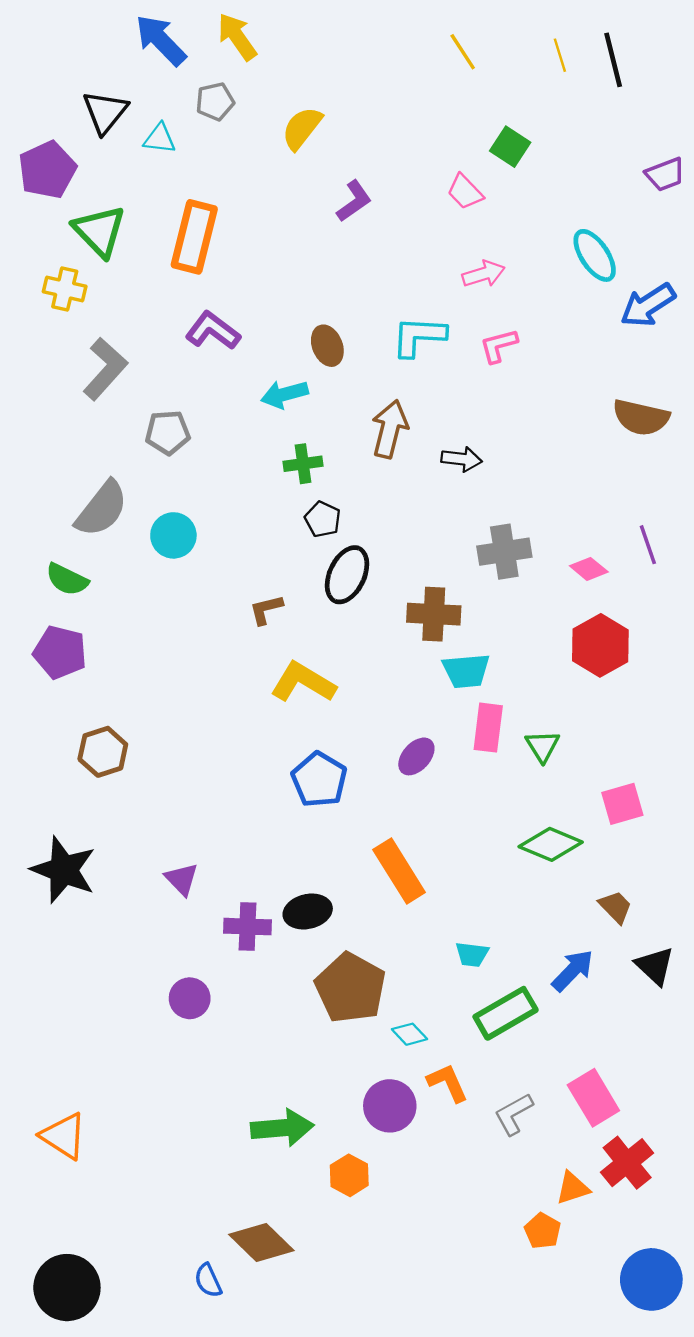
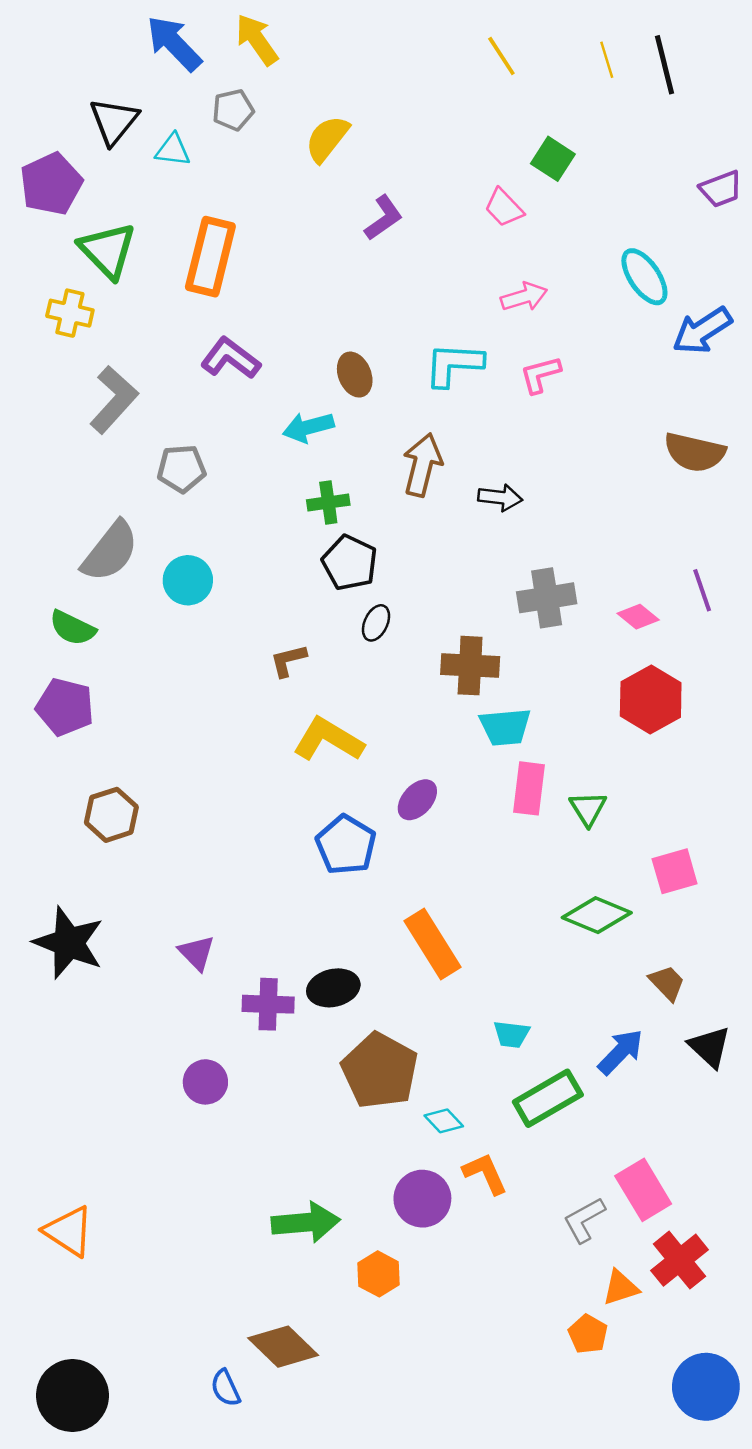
black pentagon: (323, 519) -> (350, 563), size x1.4
black ellipse: (347, 575) -> (376, 623), size x0.6
purple ellipse: (416, 756) -> (417, 800), moved
gray L-shape: (514, 1114) -> (584, 1220), moved

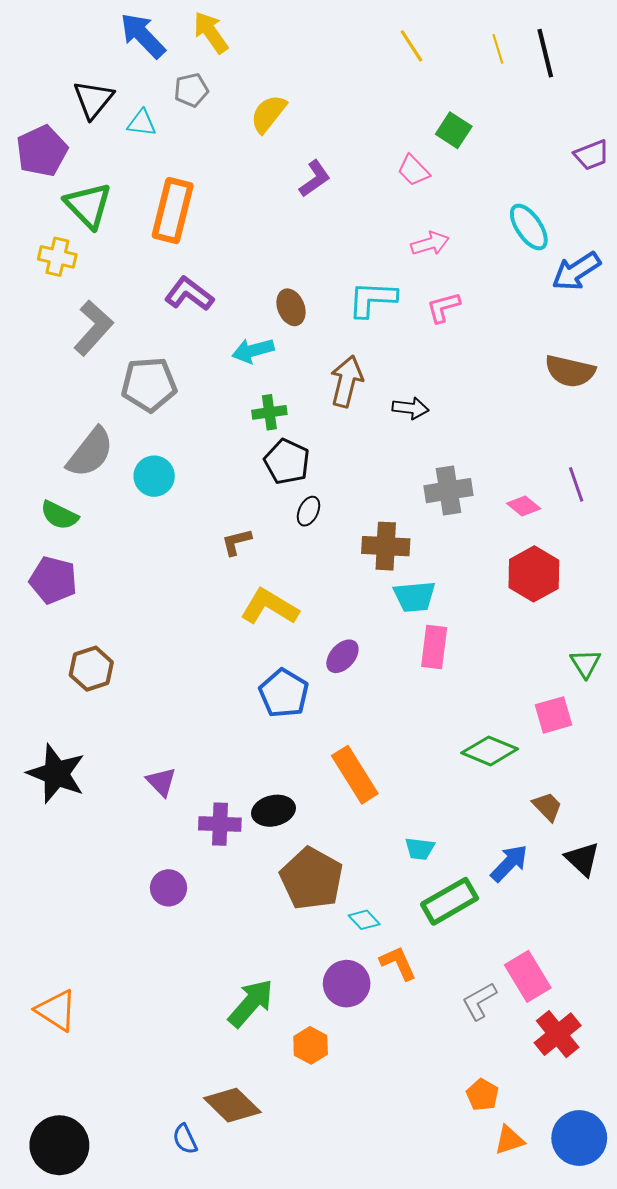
gray pentagon: (182, 469) -> (149, 385), size x1.4
green triangle: (588, 809) -> (585, 663), moved
green arrow: (306, 1222) -> (251, 1003), turned -44
orange triangle: (621, 1288) -> (509, 1140), moved

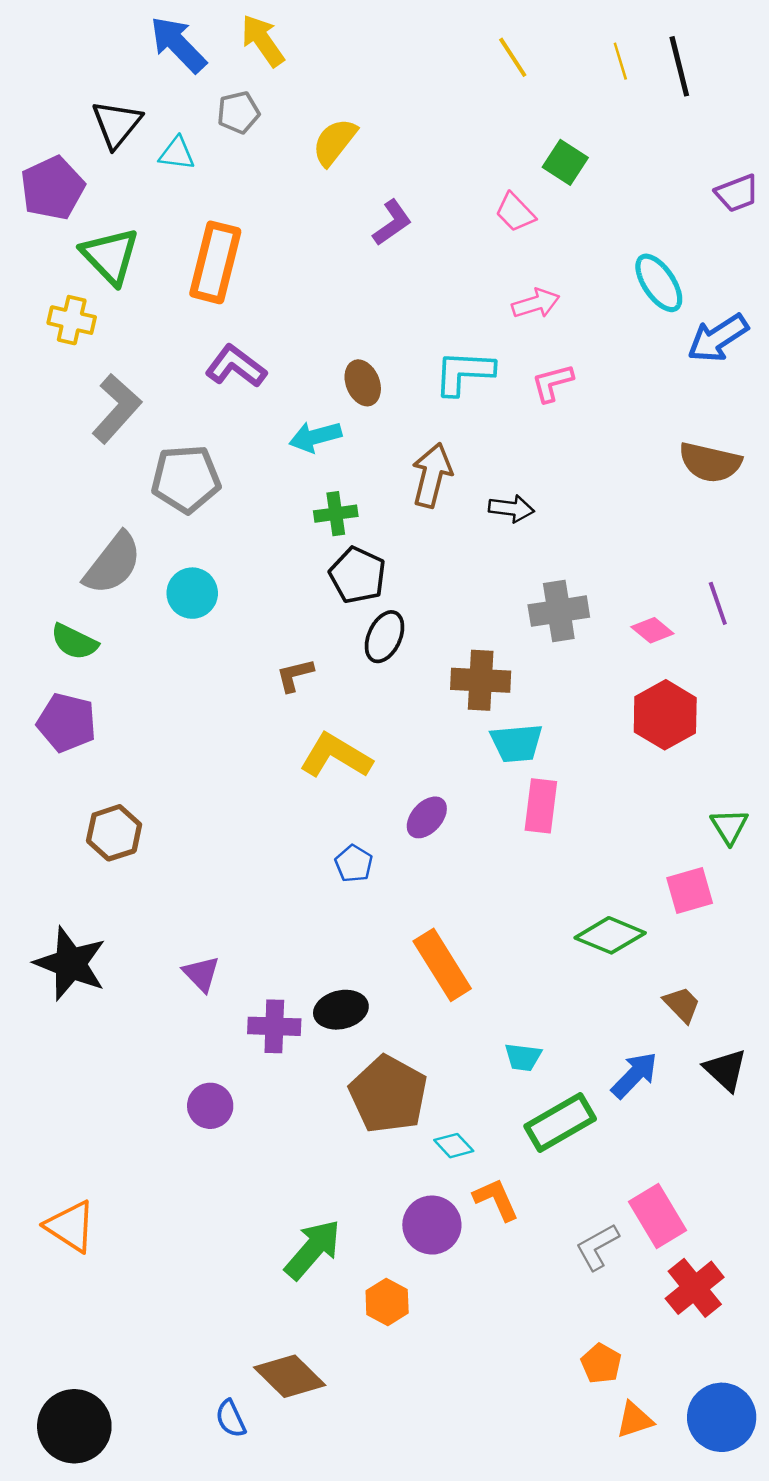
black ellipse: (308, 511) -> (384, 637), size x1.4
blue pentagon: (284, 693) -> (354, 864), size x0.6
orange triangle: (56, 1010) -> (70, 1226), moved

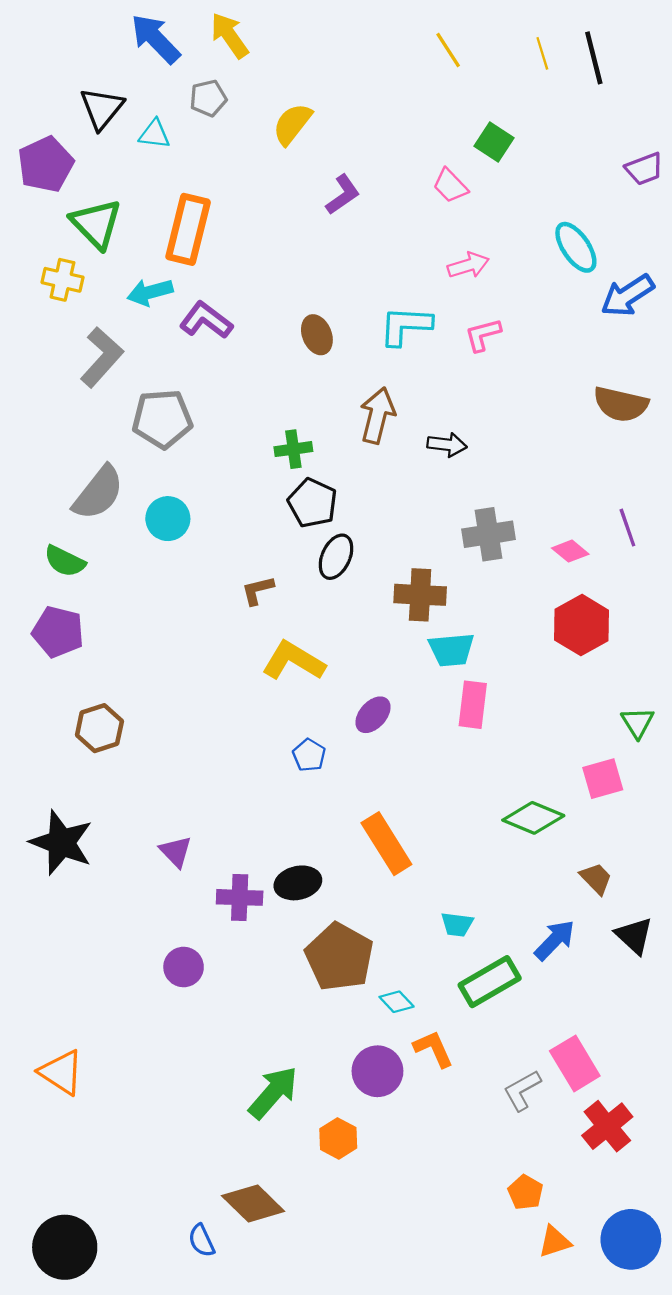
cyan arrow: (315, 437) -> (150, 292), moved

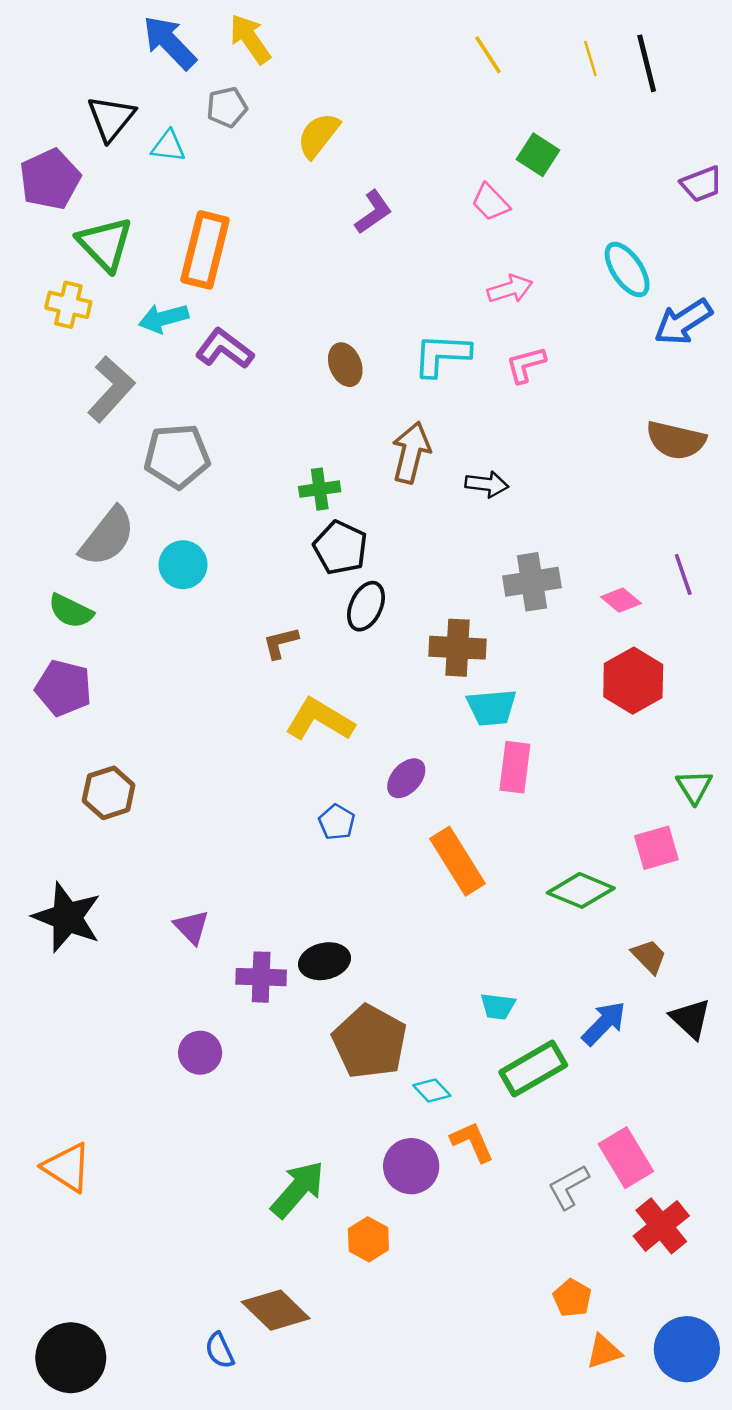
orange rectangle: (386, 844) -> (458, 861), moved

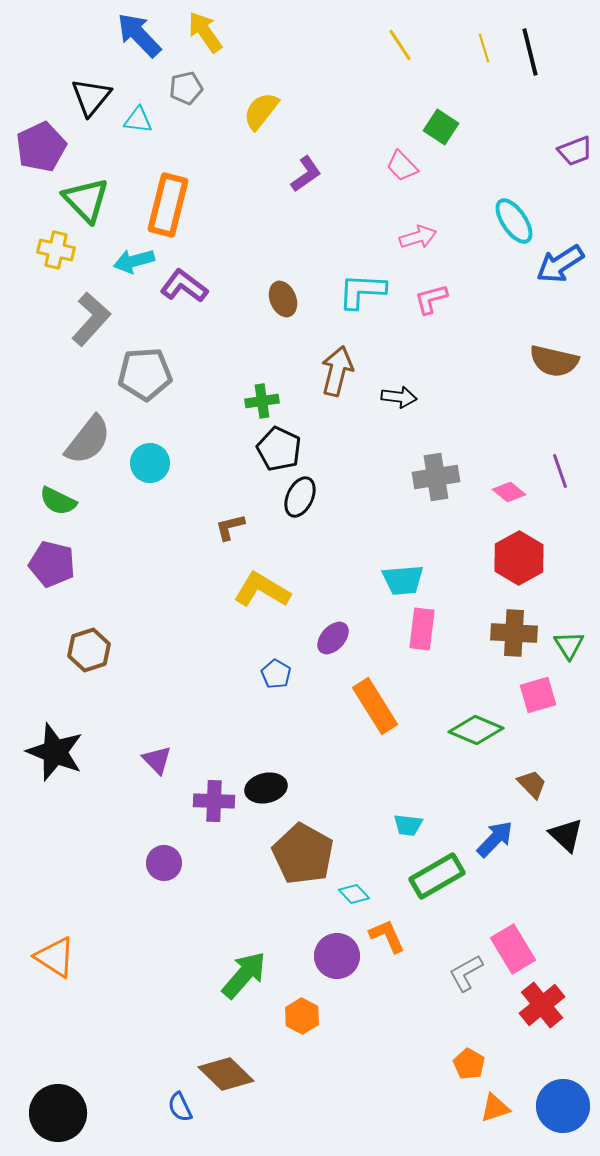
brown cross: (458, 648) -> (514, 633), moved

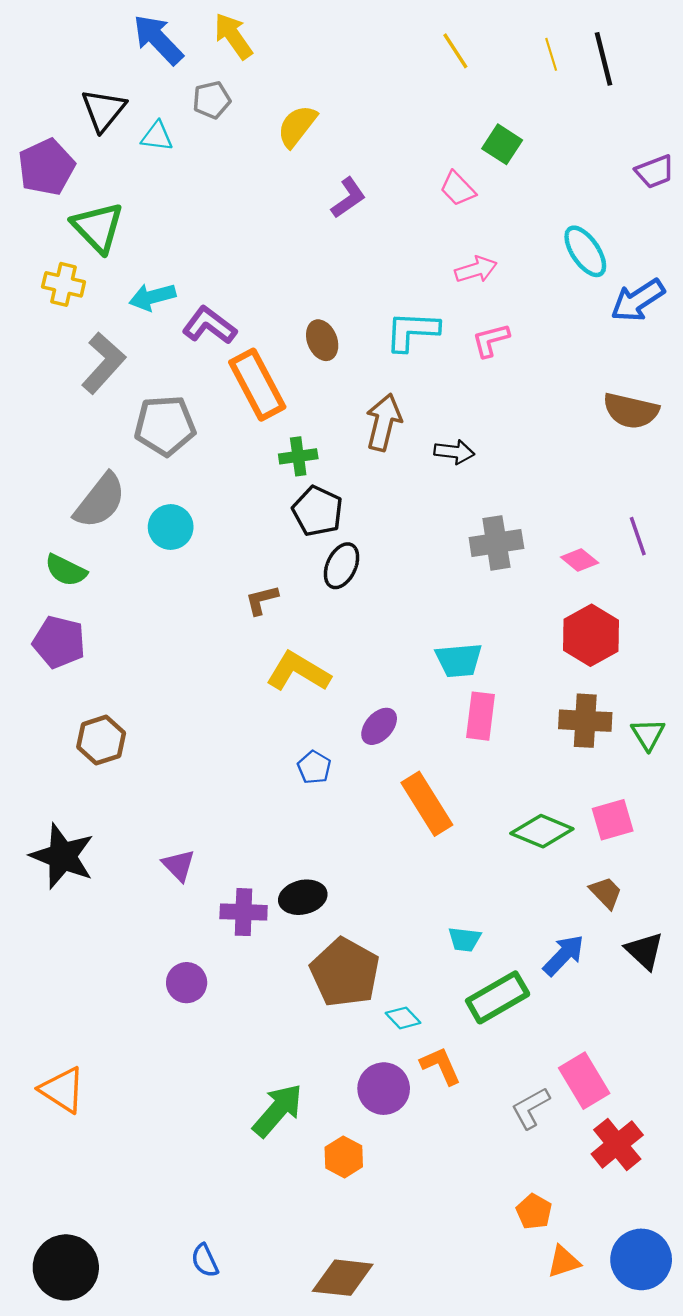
orange rectangle: (168, 205) -> (257, 385), moved, turned -42
pink square: (538, 695) -> (613, 820), moved
brown diamond: (226, 1074) -> (343, 1278), moved, turned -38

